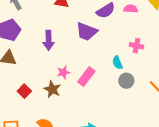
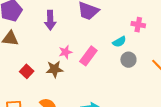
cyan semicircle: (117, 63) -> (119, 42), turned -96
brown star: (52, 89) -> (55, 69), turned -30

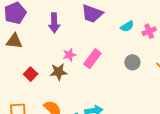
pink cross: (138, 25) -> (149, 31), moved, turned -32
cyan semicircle: (119, 42) -> (127, 26), moved

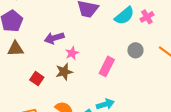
purple arrow: (54, 23) -> (54, 38), moved, turned 84
cyan semicircle: (127, 26) -> (124, 16), size x1.5
pink rectangle: (92, 59) -> (107, 66), moved

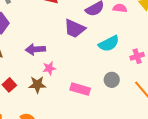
pink cross: (147, 17) -> (137, 56), moved
pink rectangle: (107, 66) -> (80, 89), turned 66

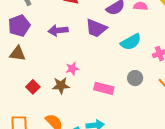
purple arrow: (35, 49) -> (58, 30), moved

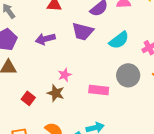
gray circle: (135, 78) -> (128, 75), size x1.5
brown star: (61, 85) -> (56, 93), turned 30

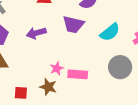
pink rectangle: (99, 90) -> (78, 74), moved
red square: (28, 98) -> (21, 93), turned -32

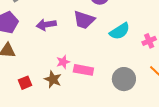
gray circle: (120, 67) -> (124, 79), moved
red square: (21, 93) -> (25, 83), turned -32

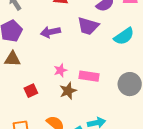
pink star: (63, 62) -> (60, 70), moved
brown star: (53, 79) -> (68, 91), moved, turned 30

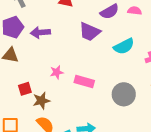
purple arrow: (50, 32) -> (40, 32), moved
brown star: (68, 91) -> (41, 101), moved

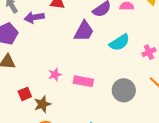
purple arrow: (40, 32) -> (34, 17), moved
purple trapezoid: (90, 32) -> (84, 31), turned -80

